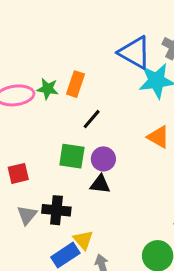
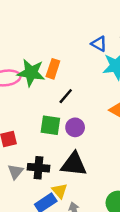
blue triangle: (135, 52) -> (99, 44), size x0.6
green star: (48, 89) -> (31, 73), size x1.6
black triangle: (100, 184) -> (74, 164), moved, size x1.6

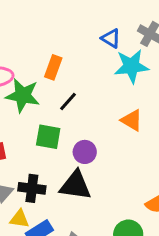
green star: (31, 73) -> (23, 96), moved
purple circle: (75, 127) -> (85, 152), moved
yellow triangle: (60, 191) -> (19, 219), moved, turned -42

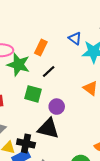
blue triangle: (111, 38) -> (75, 38), moved
black cross: (32, 188) -> (26, 143), moved

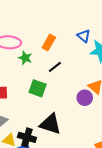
green star: (18, 65) -> (25, 58), size x0.6
purple circle: (57, 107) -> (85, 98), moved

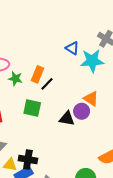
orange rectangle: (49, 43) -> (38, 74), moved
black triangle: (50, 124) -> (67, 119), moved, size x0.7

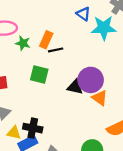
black line: (47, 84) -> (56, 50), turned 32
orange triangle: (91, 99) -> (100, 98), moved
purple circle: (82, 111) -> (91, 80), size x1.5

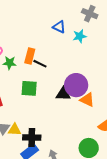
cyan star: (104, 28) -> (80, 36), size x0.6
black line: (56, 50) -> (40, 64), turned 48
yellow triangle: (14, 133) -> (15, 130), moved

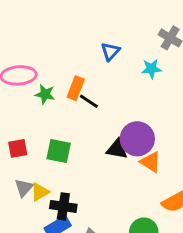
blue triangle: (59, 27) -> (110, 51), moved, turned 40
green square: (29, 88) -> (59, 151), moved
yellow triangle: (15, 130) -> (40, 192), turned -40

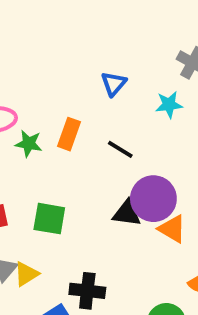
black line: (89, 101) -> (120, 149), moved
black cross: (63, 206) -> (87, 291), moved

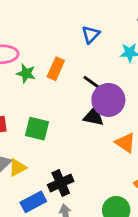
purple circle: (153, 199) -> (108, 100), moved
black triangle: (127, 213) -> (94, 116), moved
black cross: (87, 291) -> (61, 183), turned -35

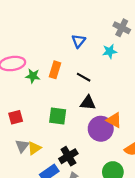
purple circle: (108, 100) -> (101, 129), moved
green square: (37, 129) -> (58, 116), moved

